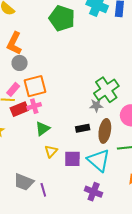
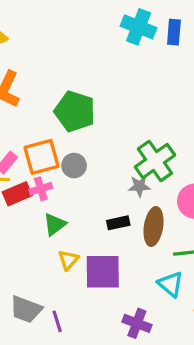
green pentagon: (62, 18) -> (75, 111), moved
gray circle: (20, 63) -> (74, 166), moved
purple square: (72, 159) -> (103, 272), size x1.4
cyan triangle: (99, 160) -> (171, 284), moved, size x0.7

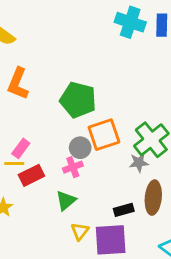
orange square: (42, 157) -> (104, 135), moved
pink cross: (41, 189) -> (73, 167), moved
black rectangle: (118, 223) -> (124, 210), moved

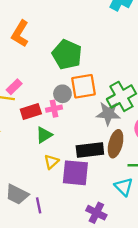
gray star: (139, 163) -> (108, 113), size x1.5
red rectangle: (31, 175) -> (31, 111), moved
black rectangle: (124, 210) -> (90, 150), size x1.6

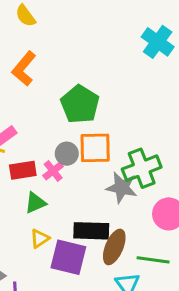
pink cross: (54, 109) -> (53, 171), turned -35
brown ellipse: (116, 144) -> (114, 247), moved

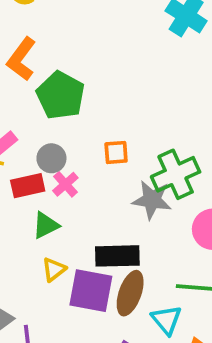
green pentagon: (80, 104) -> (61, 95), moved
orange square: (95, 148) -> (116, 152), size x0.6
gray circle: (67, 154) -> (51, 158), moved
brown ellipse: (114, 247) -> (130, 293), moved

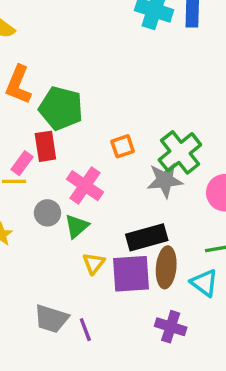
gray circle: (51, 158) -> (47, 213), moved
pink cross: (65, 184) -> (85, 186), size x1.5
red rectangle: (28, 186) -> (45, 146), moved, turned -72

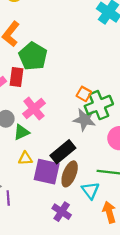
orange square: (123, 146) -> (84, 94), moved, turned 32
black rectangle: (147, 237) -> (63, 152), turned -40
yellow triangle: (94, 263) -> (25, 158), turned 32

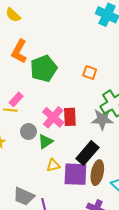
green pentagon: (33, 56) -> (44, 68), turned 30
red rectangle: (16, 77) -> (70, 117), moved
orange square: (84, 94) -> (90, 73), moved

